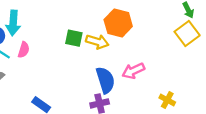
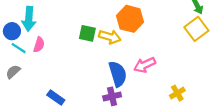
yellow cross: (167, 100) -> (177, 93), turned 32

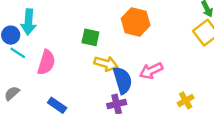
yellow arrow: (110, 37) -> (106, 64), moved
pink semicircle: (39, 45) -> (46, 62), moved, size x1.5
gray semicircle: (13, 72) -> (12, 93), moved

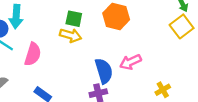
green square: (90, 37) -> (74, 19), moved
yellow arrow: (106, 64) -> (71, 35), moved

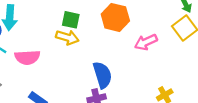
pink semicircle: (33, 54) -> (27, 57), turned 70
pink arrow: (131, 62) -> (146, 42), moved

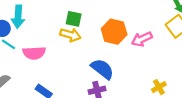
orange hexagon: (115, 17) -> (114, 32), moved
blue semicircle: (102, 75) -> (102, 69), turned -35

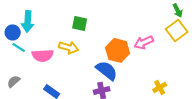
orange hexagon: (114, 32) -> (118, 50), moved
yellow arrow: (70, 35) -> (69, 47), moved

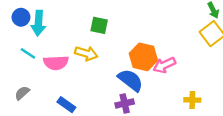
blue circle: (13, 32) -> (21, 17), moved
pink arrow: (144, 42) -> (164, 65), moved
yellow cross: (160, 87) -> (192, 100), turned 32

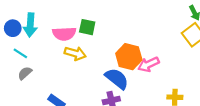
blue circle: (21, 17) -> (13, 28), moved
pink semicircle: (56, 63) -> (64, 34), moved
gray semicircle: (22, 93) -> (25, 73), moved

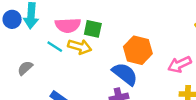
green square: (87, 27) -> (93, 29), moved
cyan line: (20, 53) -> (55, 47), moved
pink arrow: (149, 64) -> (179, 64), moved

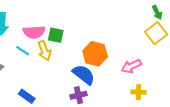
yellow arrow: (80, 47) -> (44, 51), turned 54

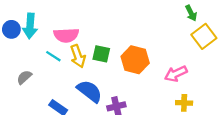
green arrow: (157, 12) -> (191, 13), moved
green square: (56, 35) -> (101, 54), moved
blue semicircle: (84, 75) -> (90, 91), moved

